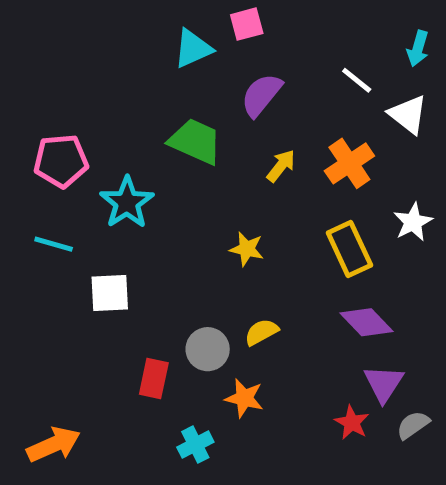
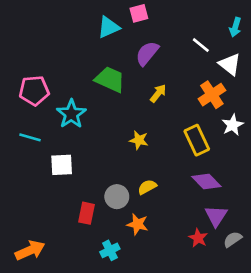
orange cross: (349, 163) -> (212, 95), moved

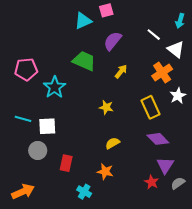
cyan line: (30, 137) -> (23, 119), moved
gray circle: (117, 197) -> (38, 150), moved
cyan cross: (110, 250) -> (84, 192), turned -32

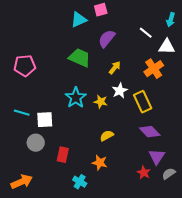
white triangle: (176, 49) -> (167, 47), turned -36
cyan star: (55, 87) -> (76, 98), moved
white star: (178, 96) -> (120, 91), moved

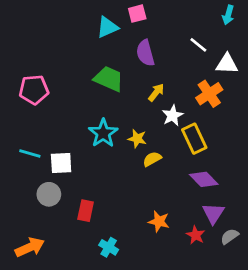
cyan arrow: (171, 20) -> (228, 15), moved
purple semicircle: (107, 39) -> (145, 53), turned -54
white star: (120, 91) -> (173, 115), moved
yellow semicircle: (107, 136) -> (152, 159), moved
orange star: (100, 163) -> (159, 221), moved

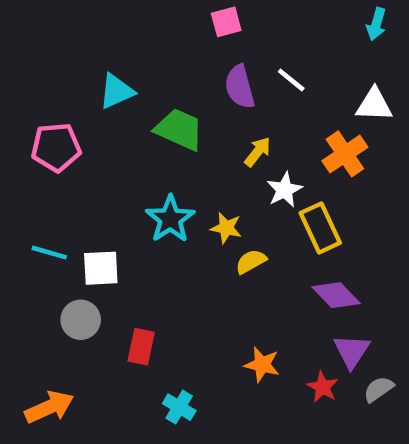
cyan triangle: (107, 27) -> (116, 91), moved
white line: (198, 45) -> (291, 80), moved

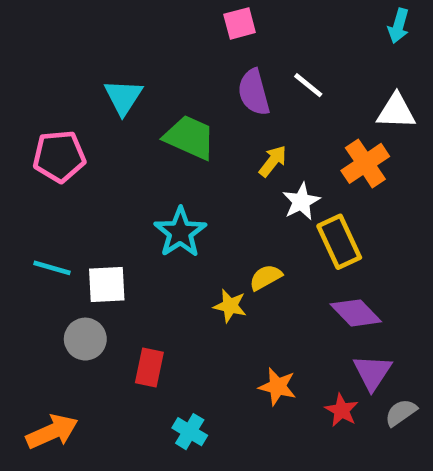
cyan triangle: (116, 91) -> (123, 97), turned -33
yellow star: (226, 228) -> (230, 306), moved

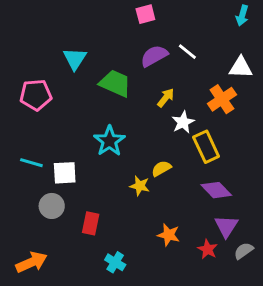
purple semicircle: (254, 92) -> (154, 56), turned 76

